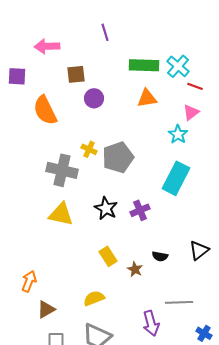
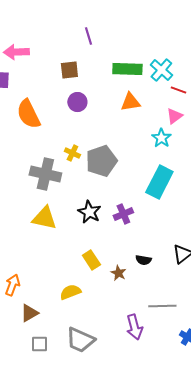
pink arrow: (47, 46) -> (16, 52), moved
brown square: (76, 74) -> (69, 70), moved
yellow semicircle: (94, 298) -> (70, 292), moved

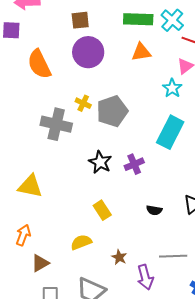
purple circle: (77, 102) -> (88, 52), size x1.6
yellow triangle: (44, 218) -> (30, 186), moved
brown star: (118, 273) -> (119, 257), moved

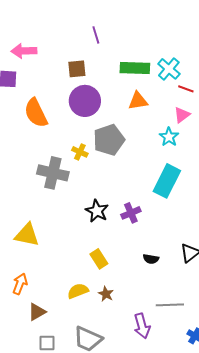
gray pentagon: (112, 111) -> (109, 140), moved
brown star: (119, 257) -> (106, 294), moved

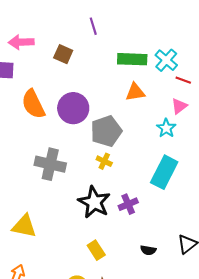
brown square: (77, 69) -> (63, 54), moved, turned 30
purple circle: (85, 101) -> (73, 108), moved
yellow cross: (80, 152) -> (104, 161), moved
black star: (97, 211) -> (94, 202), size x1.4

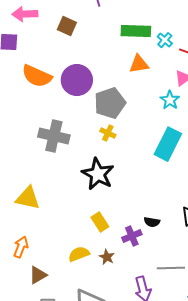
cyan cross: (166, 60) -> (165, 40), moved, size x0.7
orange semicircle: (33, 104) -> (37, 76), turned -40
purple cross: (128, 204) -> (132, 236), moved

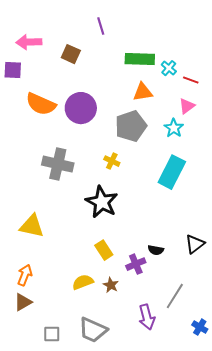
gray pentagon: (110, 103) -> (131, 126), moved
gray line: (171, 268) -> (175, 296), turned -56
brown triangle: (38, 275) -> (23, 302), moved

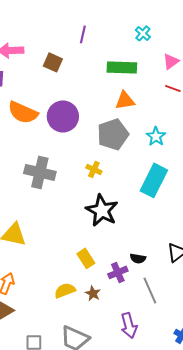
purple line: (101, 26) -> (83, 34), turned 30
cyan cross: (169, 68) -> (143, 33), moved
pink triangle: (187, 106) -> (171, 61), moved
black star: (102, 202) -> (102, 210), moved
gray line: (175, 296) -> (150, 290), moved, turned -56

